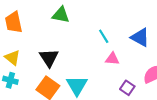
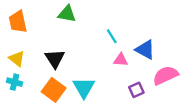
blue triangle: (140, 37) -> (145, 50), moved
purple square: (127, 88) -> (136, 90), turned 32

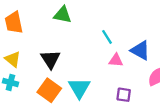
purple square: (136, 90) -> (124, 95), moved, turned 32

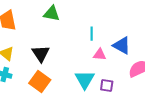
cyan line: (107, 37) -> (92, 34), turned 32
cyan triangle: (79, 88) -> (85, 80), moved

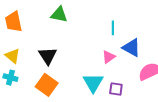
cyan line: (92, 34) -> (113, 28), moved
pink triangle: (100, 55) -> (109, 57), turned -40

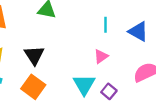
blue triangle: (131, 48) -> (138, 31), moved
purple square: (116, 89) -> (109, 91), turned 32

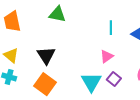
purple square: (109, 91) -> (114, 79), moved

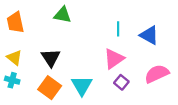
pink triangle: (107, 56) -> (114, 59), size x1.5
cyan triangle: (91, 82) -> (82, 86), moved

